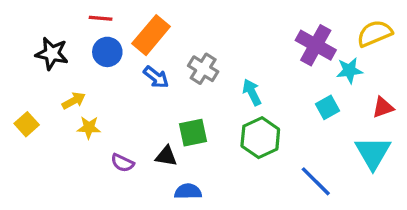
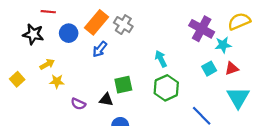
red line: (101, 18) -> (48, 12), moved
gray cross: (203, 69) -> (123, 25), moved
blue arrow: (156, 77) -> (100, 49), turned 91
red triangle: (383, 107) -> (232, 69), moved

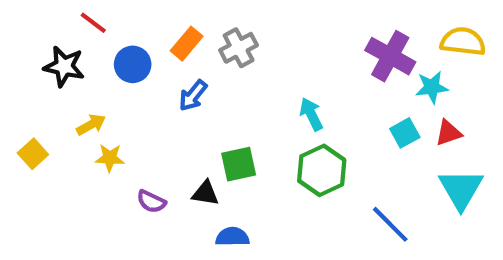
red line: (48, 12) -> (93, 23), turned 32
yellow semicircle: (239, 21) -> (463, 42), turned 30
orange rectangle: (97, 22) -> (187, 44), size x0.7
gray cross: (123, 25) -> (239, 48), turned 30

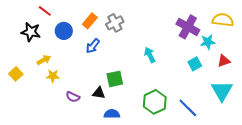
red triangle: (448, 133) -> (224, 61), moved
green hexagon: (322, 170) -> (155, 102), moved

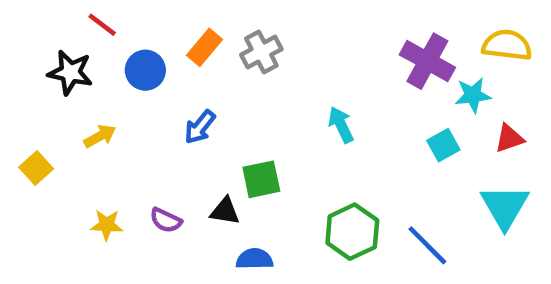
blue arrow: (93, 46) -> (200, 127), moved
yellow star: (53, 76) -> (107, 225), moved

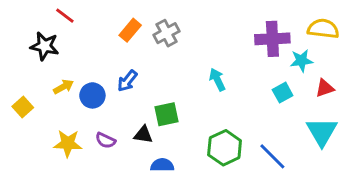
purple cross: (427, 61) -> (272, 39), turned -32
blue circle: (145, 70) -> (92, 95), moved
yellow star: (107, 225) -> (68, 143), size x1.4

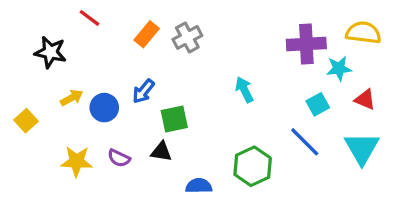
red line: (65, 16) -> (90, 18), moved
red triangle: (325, 88) -> (365, 99), turned 42
green square: (166, 114) -> (174, 119), moved
blue line: (272, 156) -> (305, 142), moved
blue semicircle: (162, 165) -> (199, 186), moved

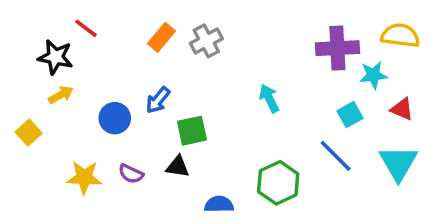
red line: (90, 18) -> (86, 28), moved
yellow arrow: (72, 98) -> (61, 95), moved

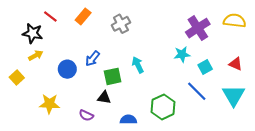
orange rectangle: (161, 37) -> (83, 16), moved
purple cross: (337, 48) -> (198, 28), turned -30
cyan star: (373, 75) -> (182, 54), moved
cyan arrow: (269, 98) -> (138, 65), moved
purple semicircle: (131, 174) -> (86, 115), moved

